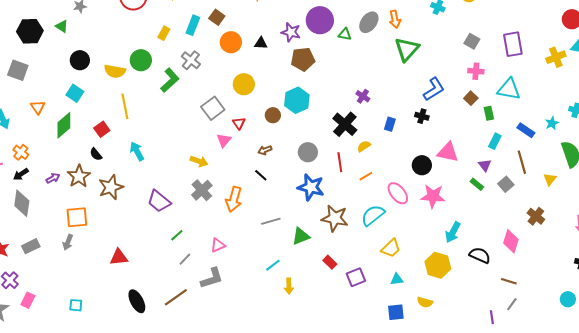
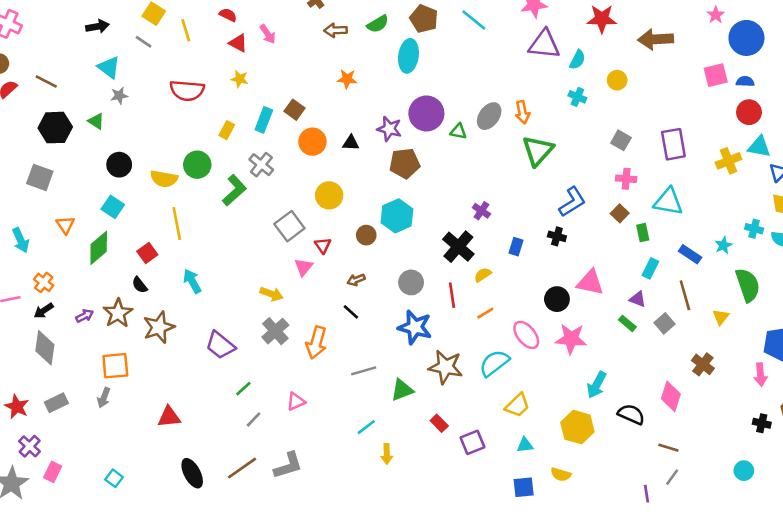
purple triangle: (485, 165) -> (638, 299), turned -32
gray L-shape: (212, 278) -> (288, 466), moved
cyan square: (76, 305) -> (114, 478), turned 32

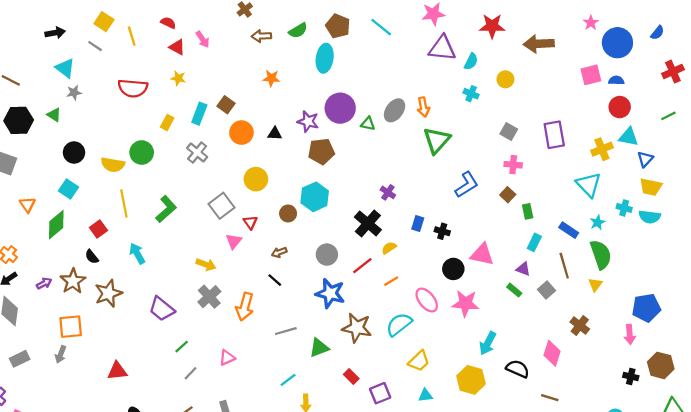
green L-shape: (234, 190) -> (166, 209), moved
cyan triangle: (668, 202) -> (589, 185), moved, turned 36
black cross: (557, 236) -> (442, 231), moved
green semicircle: (748, 285) -> (601, 255), moved
red line: (452, 295) -> (362, 266), turned 60

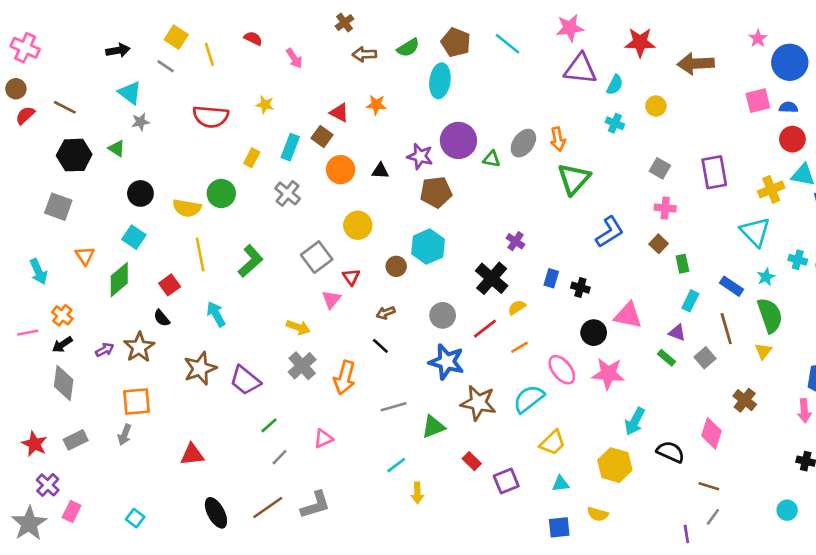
red triangle: (177, 47) -> (339, 113), moved
brown star: (108, 293) -> (200, 368), moved

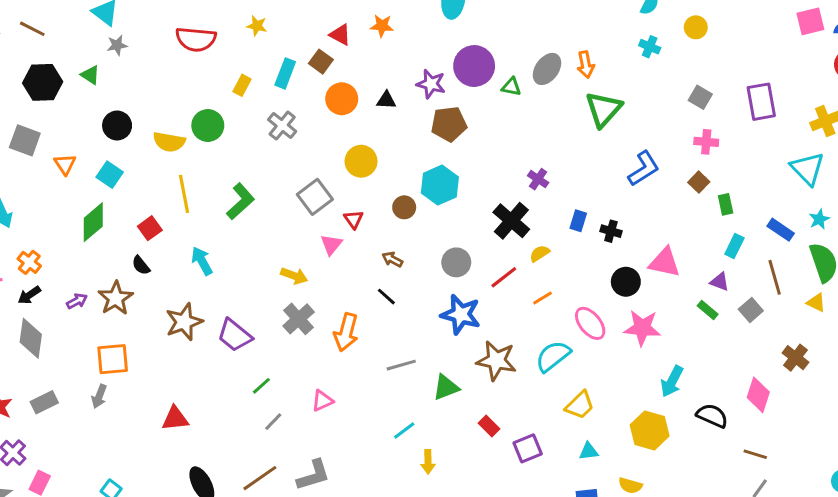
orange triangle: (85, 256) -> (65, 164), moved
brown arrow: (386, 313) -> (392, 259), turned 48
yellow triangle: (763, 351) -> (816, 303), turned -42

